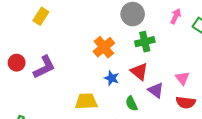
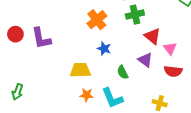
purple L-shape: (44, 67) -> (41, 38), turned 105
red triangle: (139, 72) -> (153, 36), moved

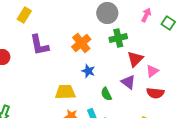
red triangle: (153, 36) -> (135, 59), turned 36
purple L-shape: (41, 38) -> (39, 45), moved
pink triangle: (170, 49) -> (152, 71), turned 32

